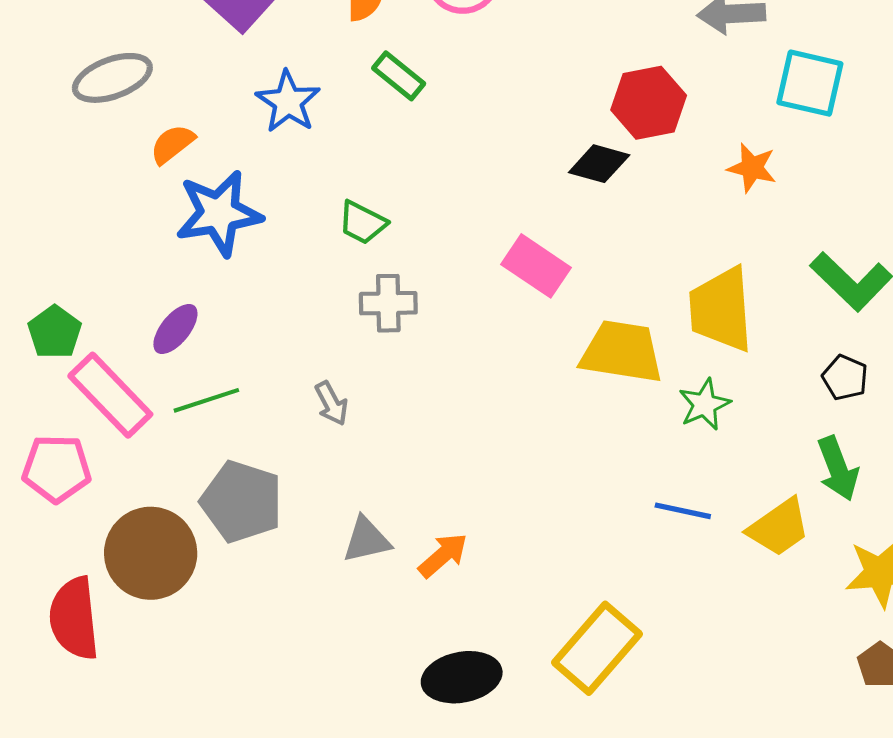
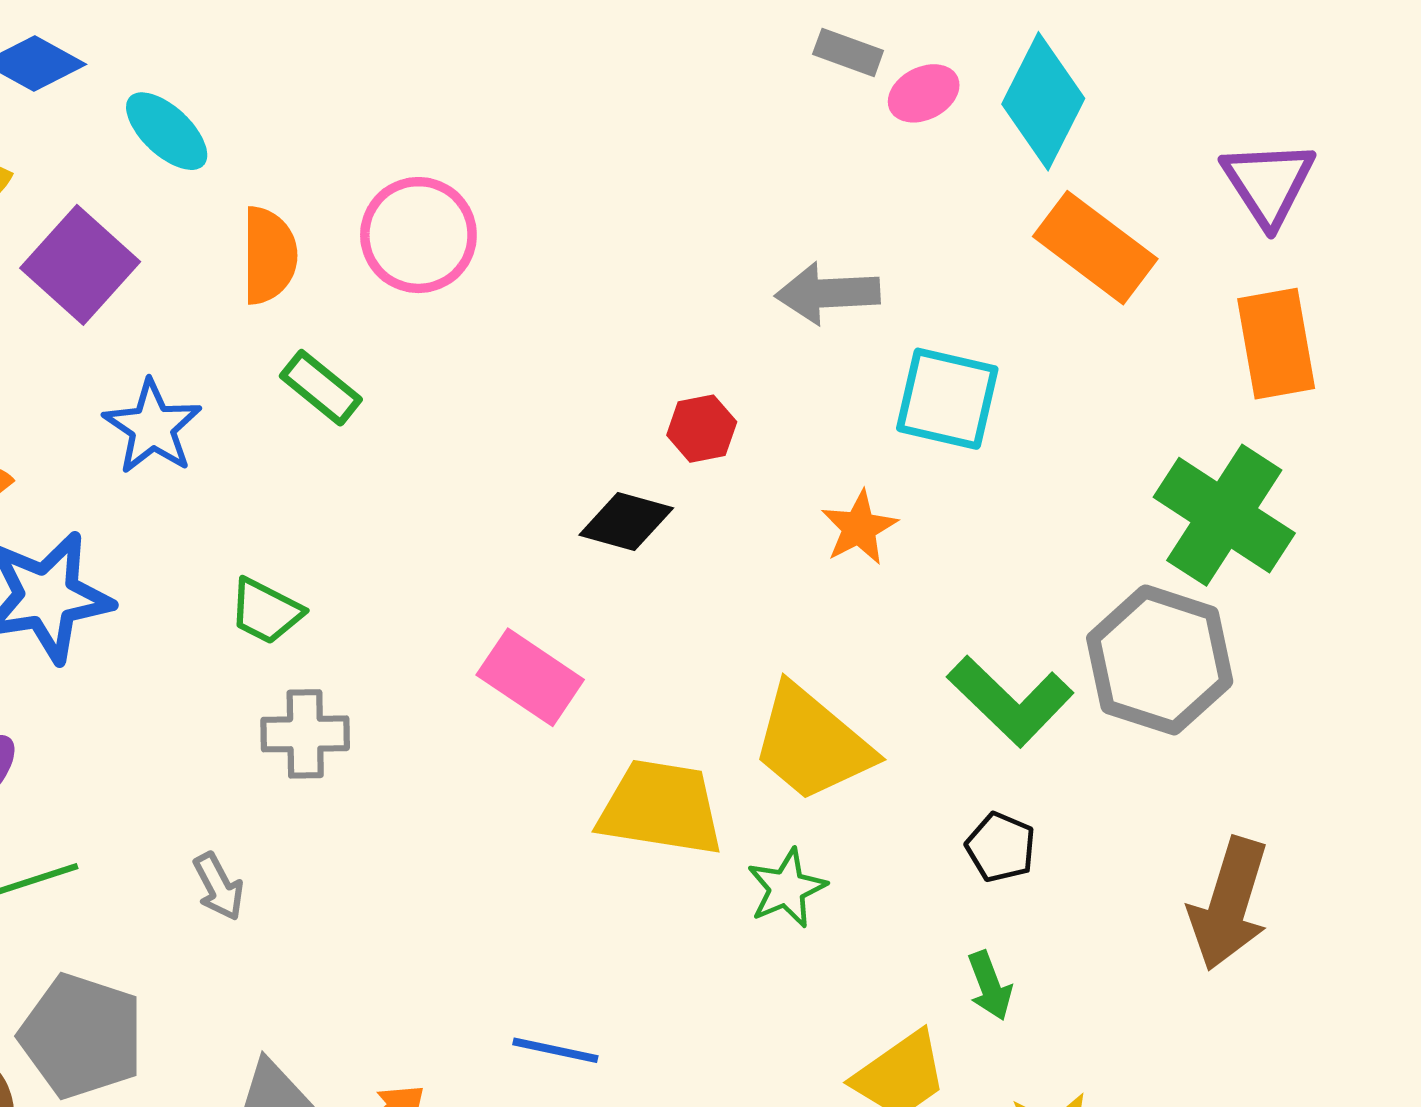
red hexagon: (649, 103) -> (702, 429), size x0.6
orange star: (752, 168) -> (859, 528), turned 30
yellow trapezoid: (721, 309) -> (812, 743), turned -46
green arrow: (838, 468) -> (990, 986), size x0.7
blue line: (683, 511) -> (555, 1050), moved

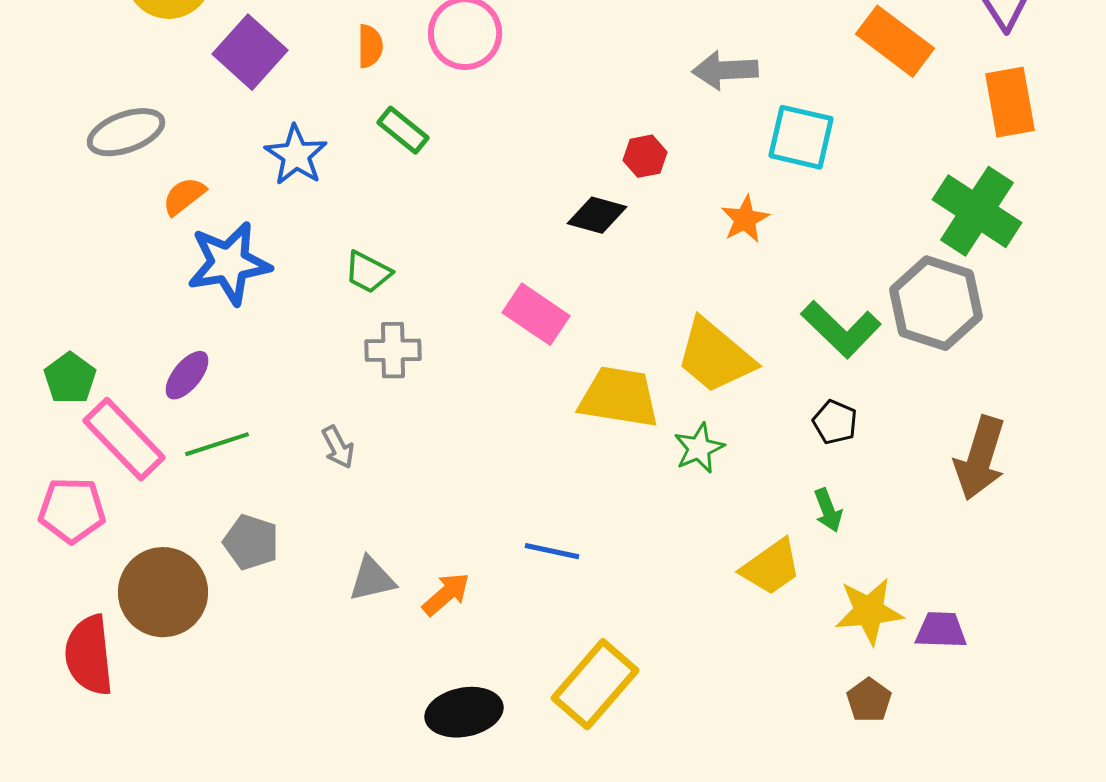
orange semicircle: (269, 255) -> (370, 46), size x0.7
gray pentagon: (82, 1036) -> (251, 542), size x0.7

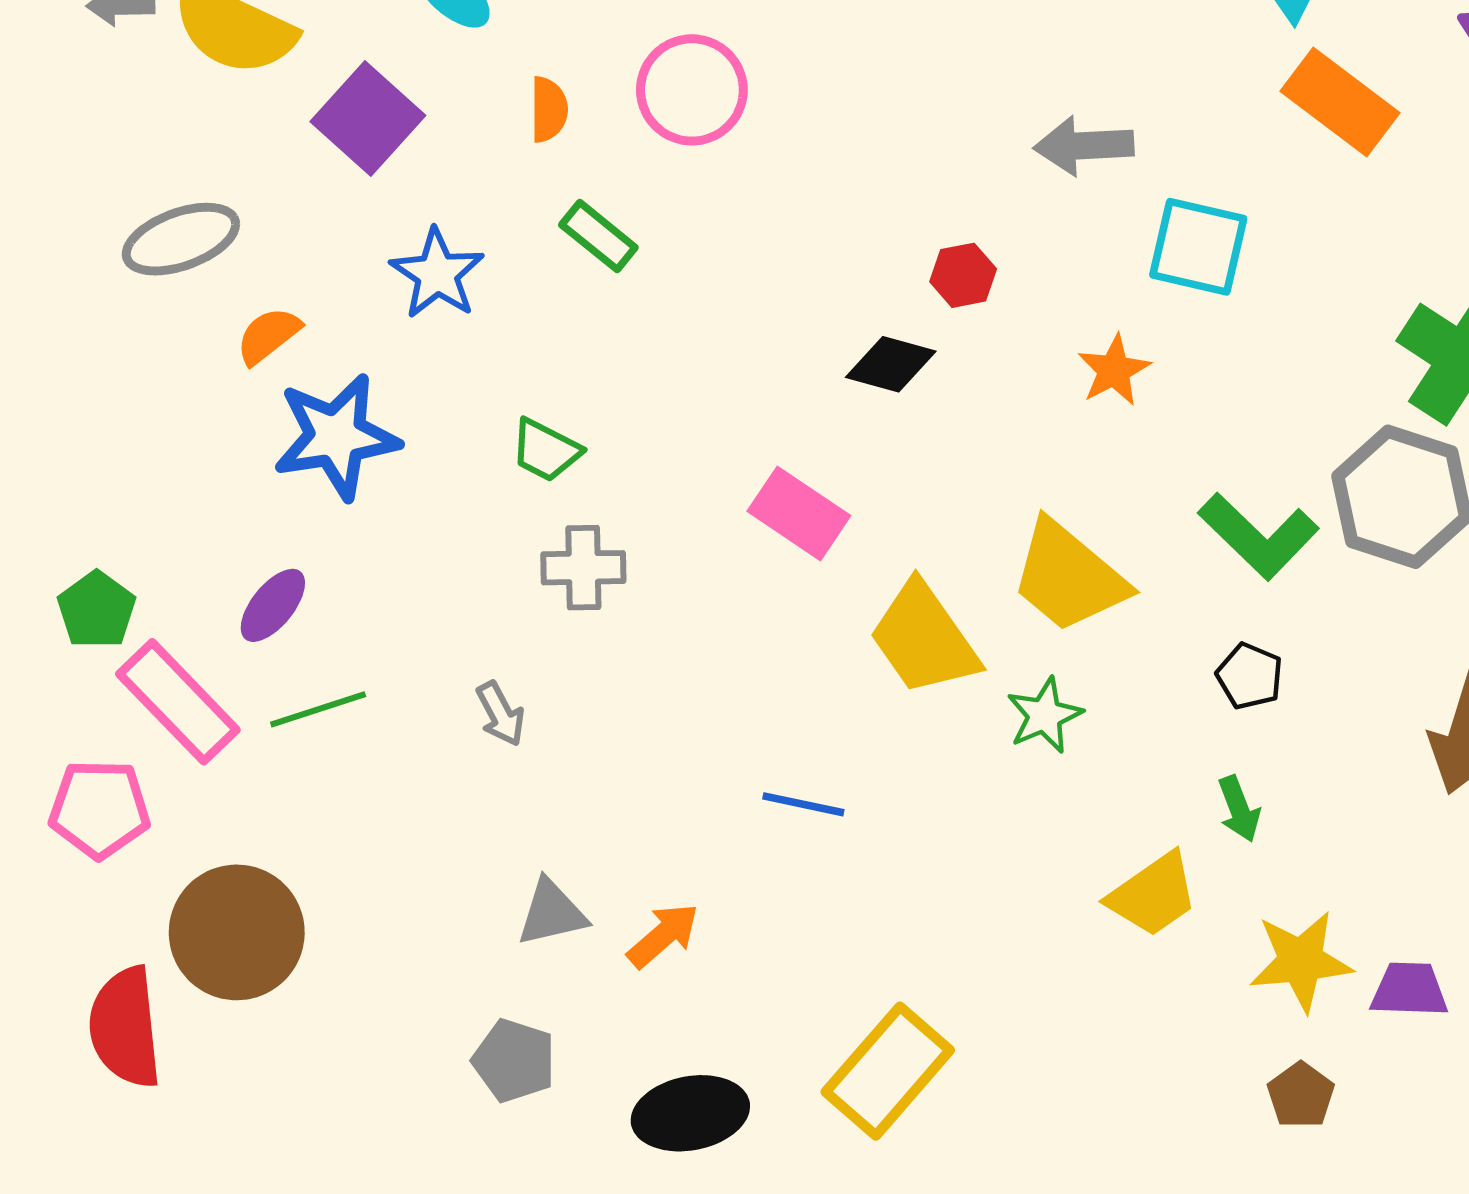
yellow trapezoid: (619, 397) -> (924, 639), turned -134
gray pentagon: (251, 542) -> (514, 1061), moved
blue line: (552, 551) -> (803, 804), moved

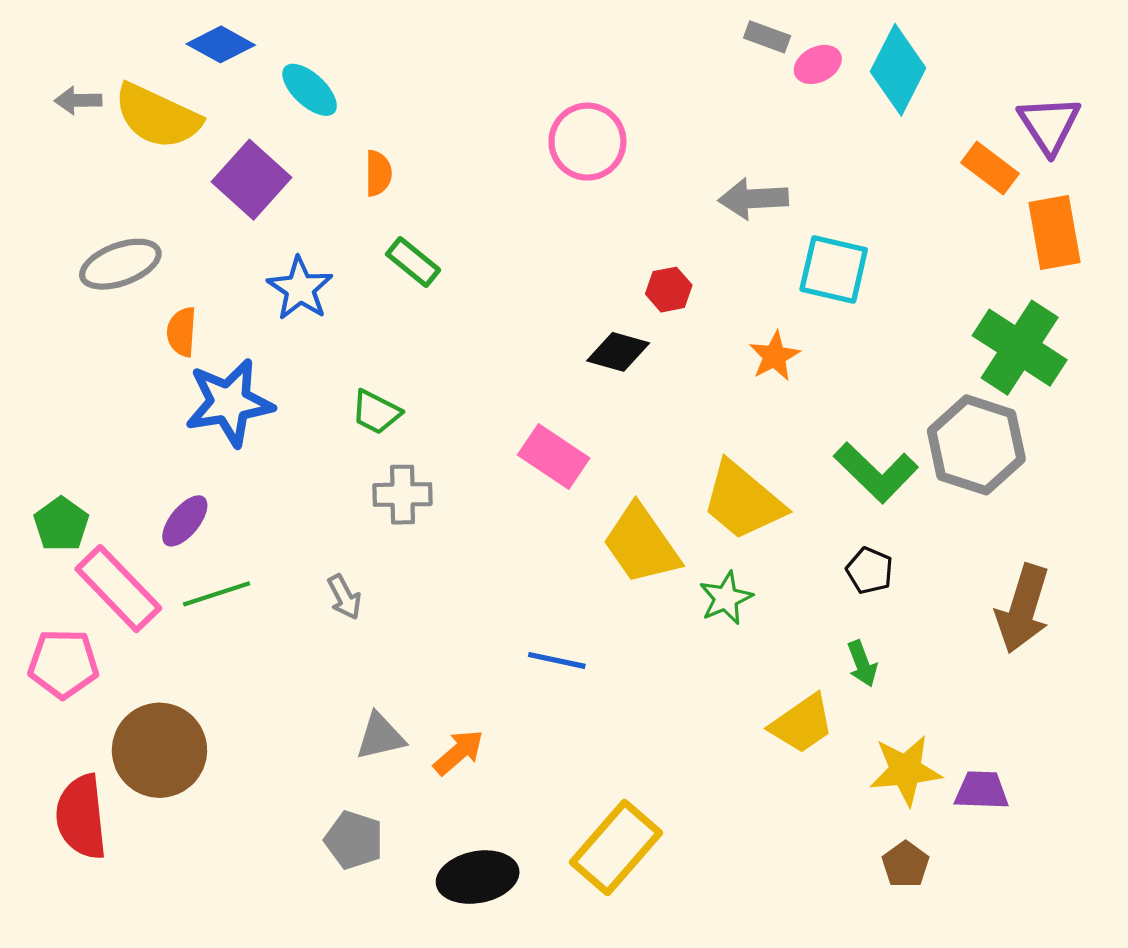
pink circle: (692, 90) -> (587, 142), moved
orange rectangle: (1340, 102) -> (990, 168), moved, size x0.7
orange semicircle: (268, 336) -> (182, 332), turned -48

